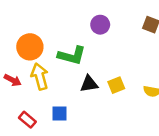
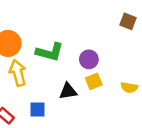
purple circle: (100, 25) -> (89, 59), moved
black triangle: (89, 84) -> (68, 91), moved

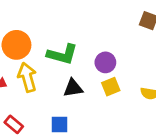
black triangle: (68, 91) -> (73, 88), moved
blue square: (37, 110) -> (60, 124), moved

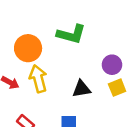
green L-shape: (62, 54) -> (71, 34), moved

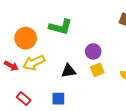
yellow arrow: (38, 79) -> (34, 63), turned -100

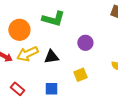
yellow square: (97, 70) -> (80, 75), moved
black triangle: (69, 71) -> (51, 57), moved

